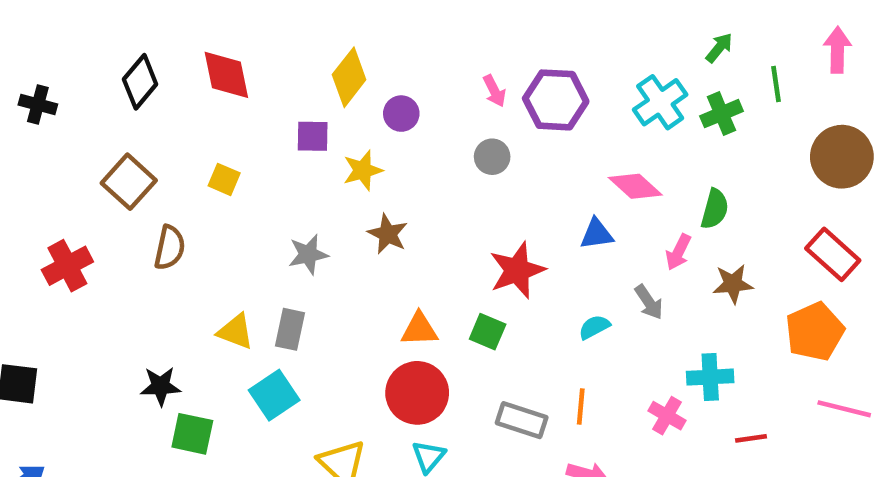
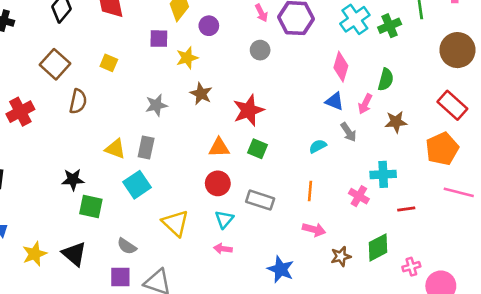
pink diamond: (635, 186) -> (341, 67), turned 64
blue triangle: (597, 234) -> (334, 101), moved, turned 30
red star: (517, 270) -> (249, 110), moved
red circle: (417, 393) -> (218, 183), size x0.7
gray rectangle: (522, 420) -> (260, 200), moved

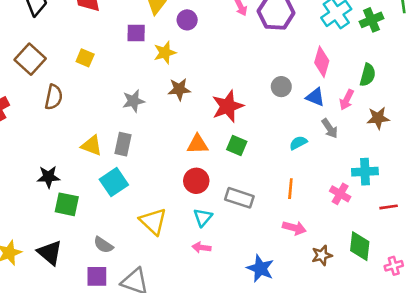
gray circle: (260, 50) -> (281, 87), moved
brown star: (201, 94) -> (179, 89), turned -30
green diamond: (378, 247) -> (360, 246), turned -56

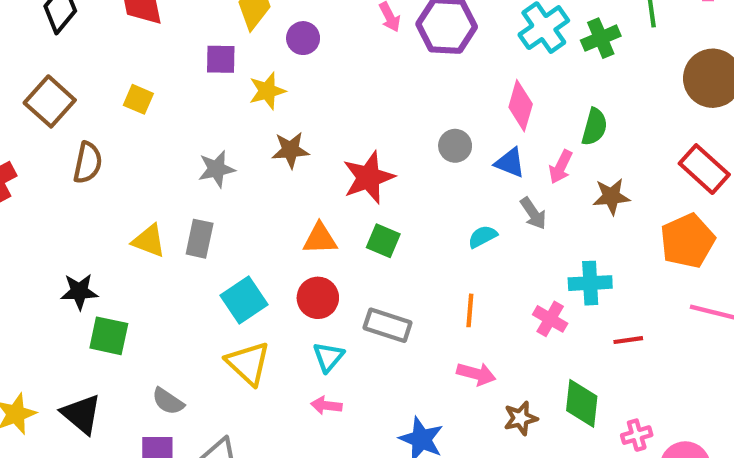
cyan square: (114, 182) -> (244, 300), moved

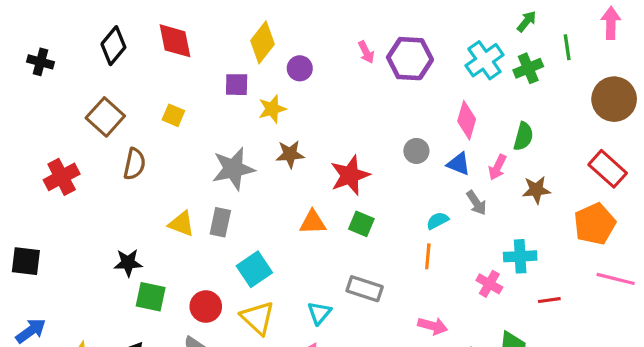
gray star: (216, 169) -> (233, 169), size x1.5
red circle: (318, 298) -> (206, 307), moved
orange line: (470, 310) -> (428, 256), moved

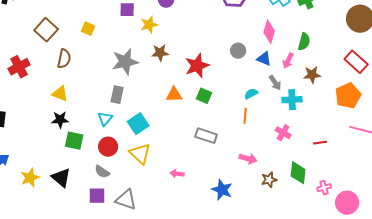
yellow triangle: (181, 224) -> (60, 94), moved
cyan cross: (520, 256) -> (292, 100), moved
cyan triangle: (319, 313) -> (105, 119), moved

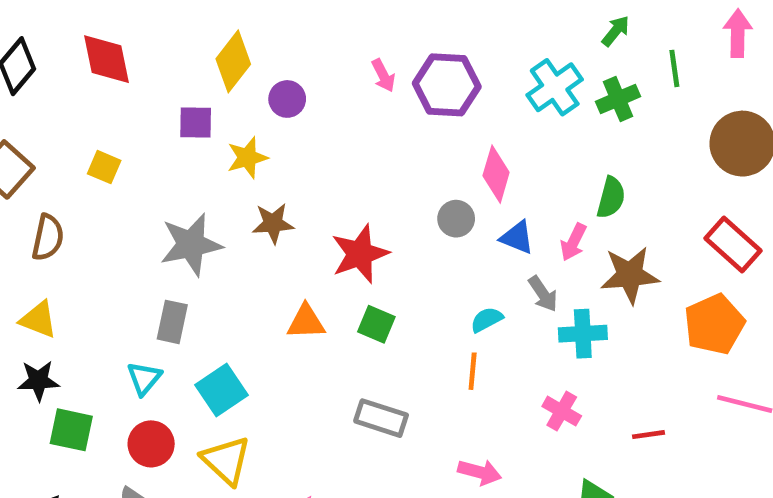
pink diamond: (269, 32) -> (496, 174), moved
brown star: (312, 75) -> (630, 275), size x1.4

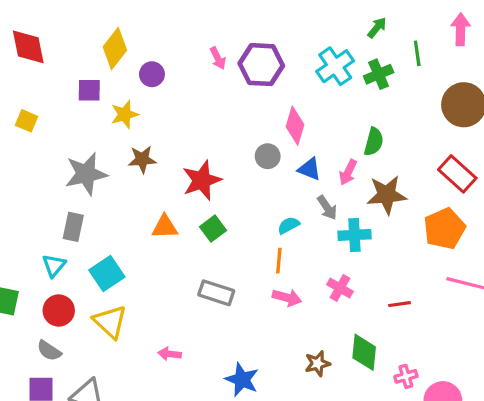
green square: (376, 324) -> (213, 229), turned 30
pink arrow: (480, 472) -> (287, 298), moved

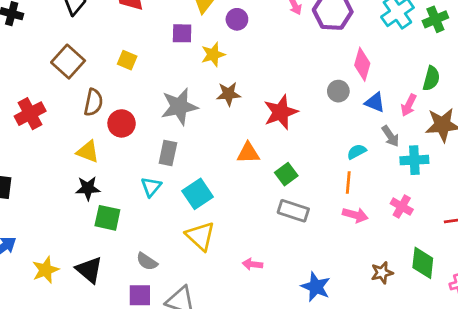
green square: (213, 229) -> (286, 174), moved
red circle: (59, 310) -> (122, 123), moved

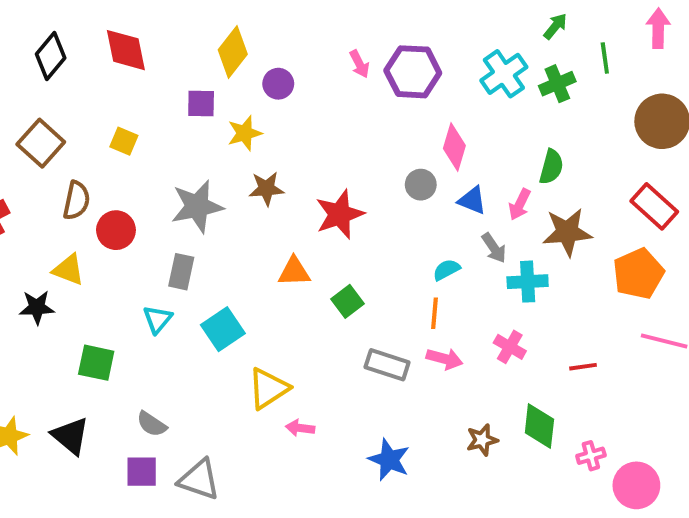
black star: (88, 188) -> (37, 307), moved
gray rectangle: (293, 211) -> (387, 365), moved
yellow triangle: (200, 236) -> (268, 388), moved, turned 44

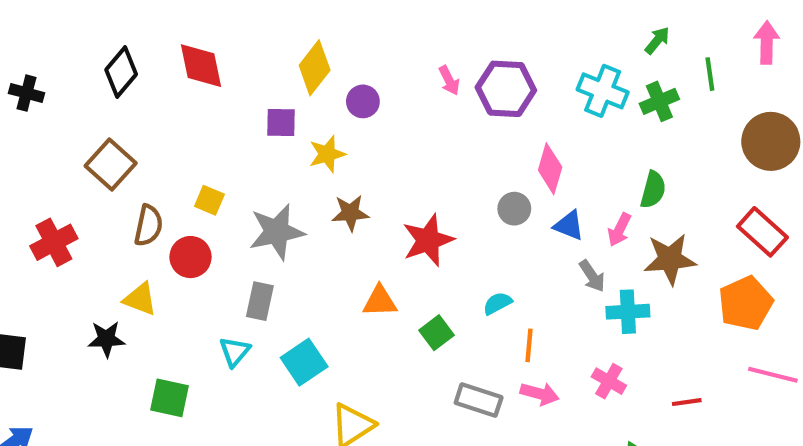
cyan cross: (504, 74) -> (603, 91), turned -33
yellow square: (124, 141) -> (209, 200), moved
cyan semicircle: (446, 270) -> (497, 303), moved

